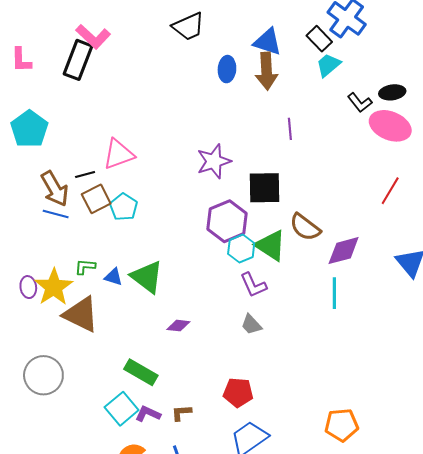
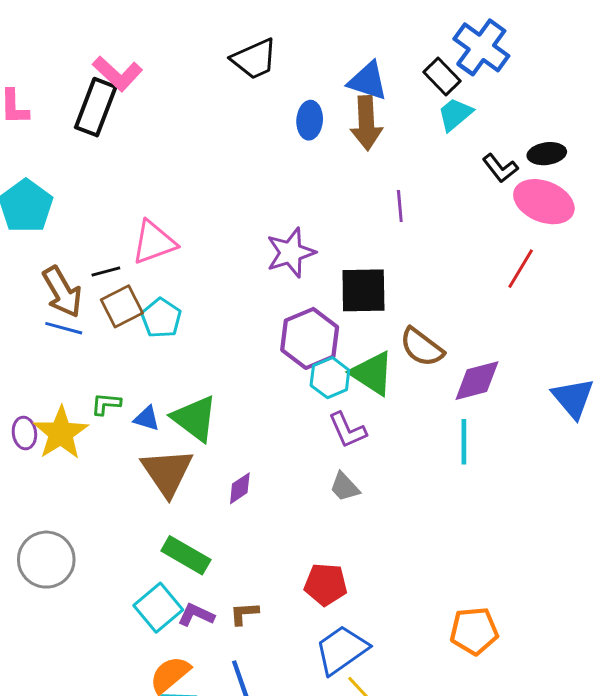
red line: (390, 191) -> (521, 269), moved
brown triangle: (81, 314) -> (167, 472), moved, turned 30
purple diamond: (178, 326) -> (240, 488), turned -40

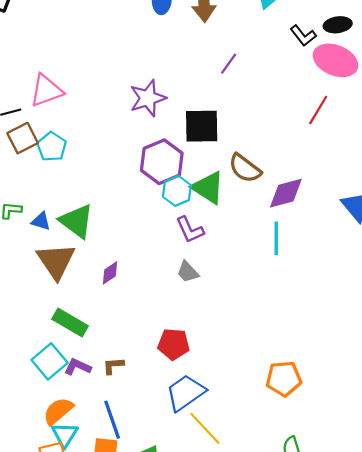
purple line: (400, 206) -> (229, 64), turned 40

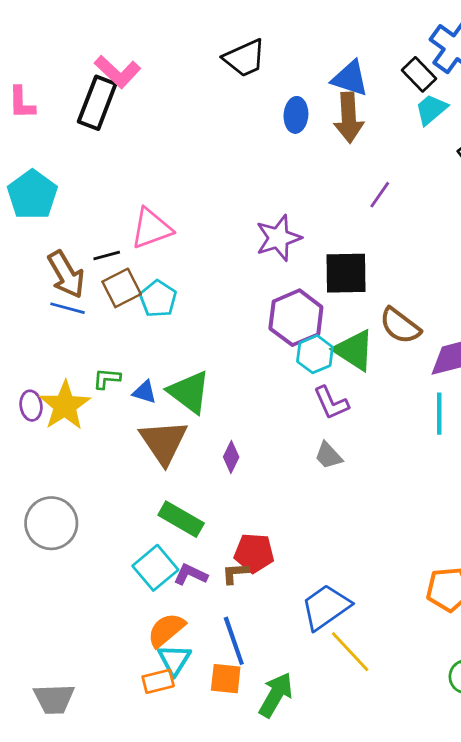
purple diamond: (110, 273) -> (231, 457), turned -30
red pentagon: (174, 344) -> (254, 553), moved

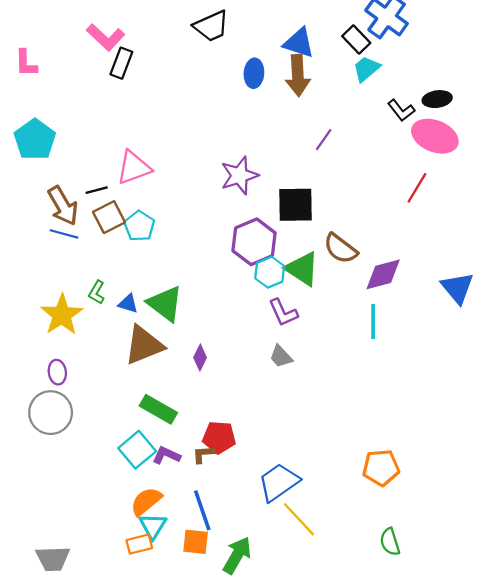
black rectangle: (97, 103) -> (121, 63), moved, size x0.7
green L-shape: (107, 379) -> (97, 292), turned -65
purple ellipse: (31, 406) -> (57, 372), moved
brown triangle: (163, 442) -> (144, 345), turned 42

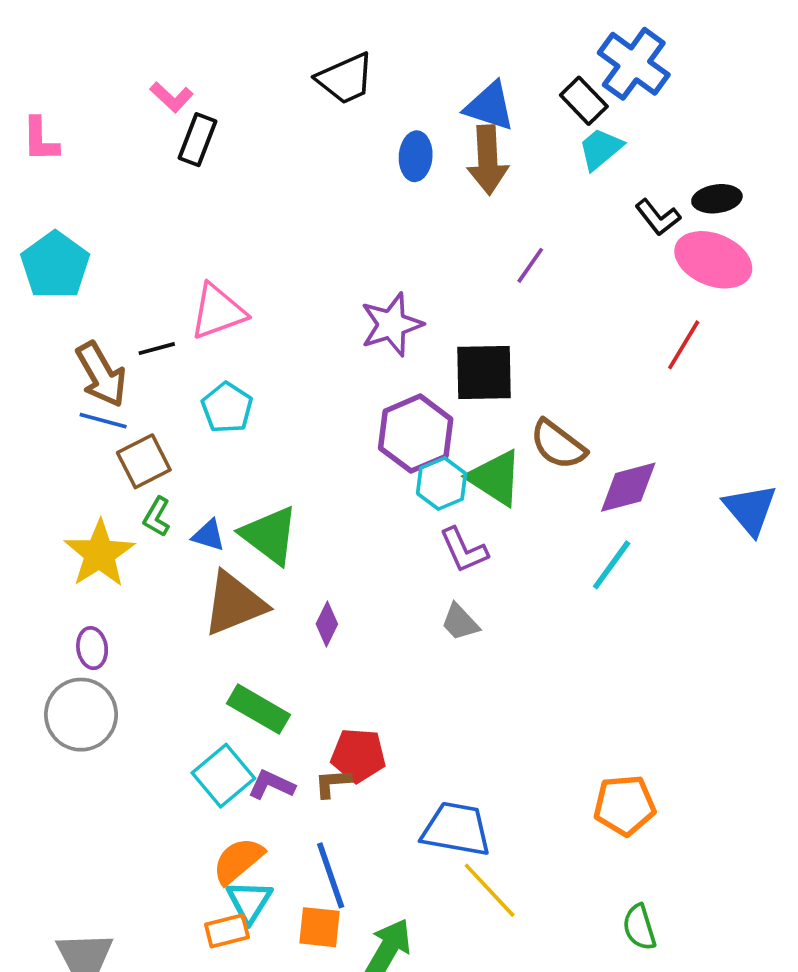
pink L-shape: (106, 37) -> (172, 97), size x0.7
brown square: (109, 217) -> (144, 461), moved
cyan line: (373, 322) -> (612, 565), turned 36
blue trapezoid: (279, 482) -> (456, 829), turned 45

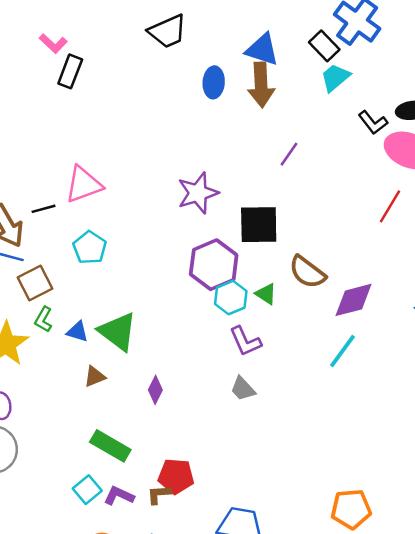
green triangle: (495, 478) -> (266, 294), size x0.6
brown triangle: (234, 604) -> (95, 377), size x0.5
cyan square: (223, 776) -> (87, 490), size x0.7

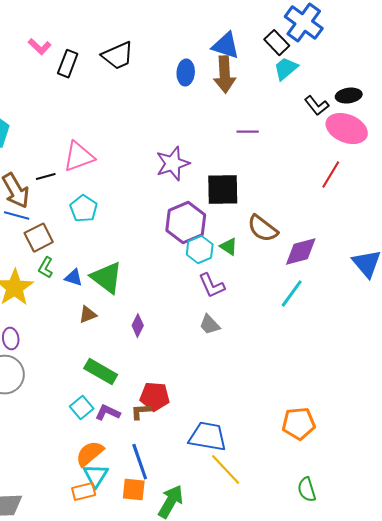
black trapezoid: (167, 31) -> (118, 56), moved
pink L-shape: (53, 43) -> (40, 47), moved
purple line: (289, 154) -> (248, 132), turned 55

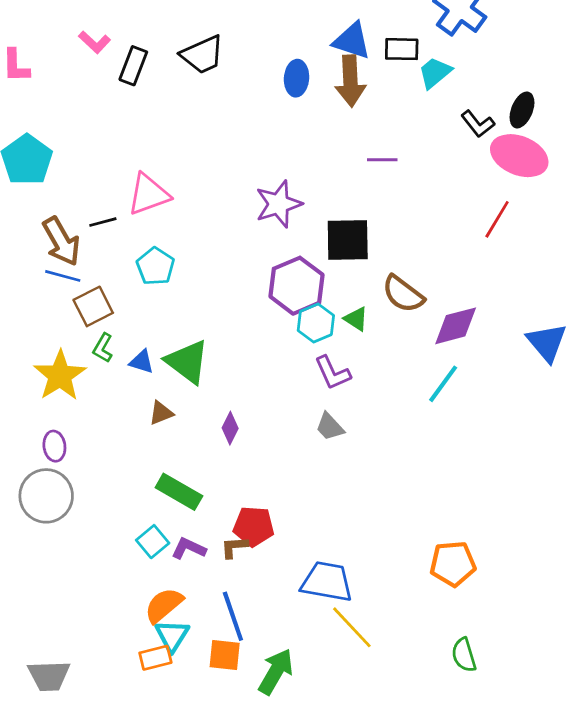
black rectangle: (277, 43) -> (402, 49), moved, turned -45
black ellipse: (349, 96) -> (522, 110), turned -60

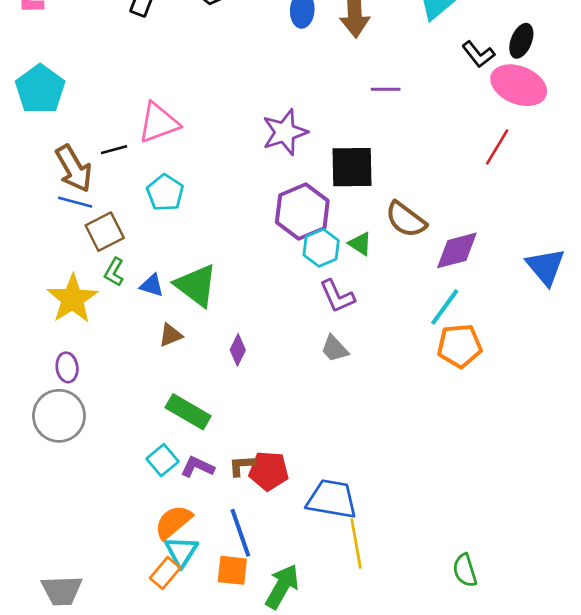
red pentagon: (254, 526) -> (269, 471), moved
orange pentagon: (453, 564) -> (460, 346), moved
yellow line: (352, 627) -> (356, 543), turned 33
orange rectangle: (155, 658) -> (165, 573), turned -36

